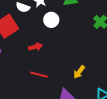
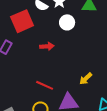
red line: (39, 75) -> (45, 85), moved

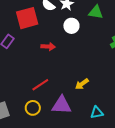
red line: (45, 85) -> (40, 85), turned -66

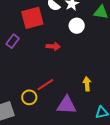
yellow arrow: (82, 84) -> (87, 84), turned 120
yellow circle: (33, 108) -> (29, 97), moved

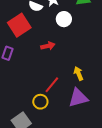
yellow arrow: (87, 84) -> (78, 73), moved

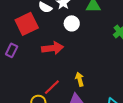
red arrow: (48, 46) -> (53, 48), size x1.5

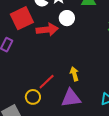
red arrow: (53, 48) -> (47, 30), moved

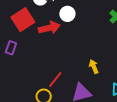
yellow arrow: (74, 74) -> (94, 67), moved

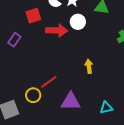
red square: (23, 20) -> (33, 16), size x0.7
yellow arrow: (94, 67) -> (89, 66), moved

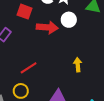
red square: (33, 16) -> (24, 12), turned 35
red line: (49, 82) -> (29, 68), moved

